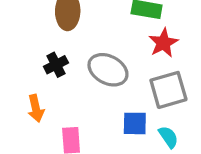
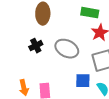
orange arrow: (36, 108) -> (24, 88), moved

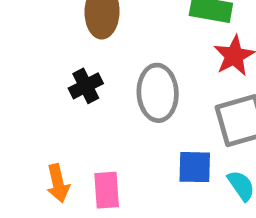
gray ellipse: (67, 49) -> (158, 93), turned 60

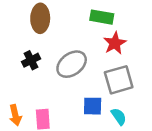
gray ellipse: (158, 93) -> (72, 64), turned 56

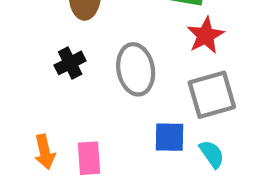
gray ellipse: (72, 64) -> (136, 69), turned -64

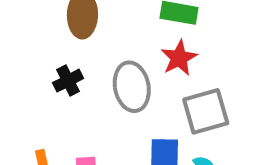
red star: (205, 35) -> (179, 58), moved

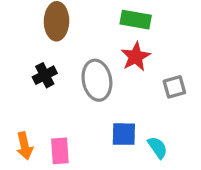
gray square: (206, 111) -> (174, 87), moved, size x0.6

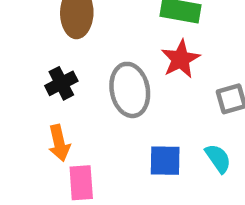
orange arrow: (25, 146) -> (59, 143), moved
cyan semicircle: (158, 148) -> (218, 158), moved

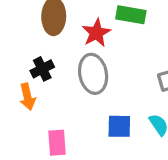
red star: (181, 59) -> (96, 33), moved
orange arrow: (59, 143) -> (27, 97), moved

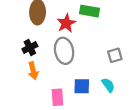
orange arrow: (27, 97) -> (33, 71), moved
pink rectangle: (57, 143) -> (57, 97), moved

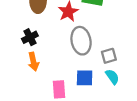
gray ellipse: (64, 51) -> (81, 41), moved
gray square: (115, 55) -> (109, 56), moved

